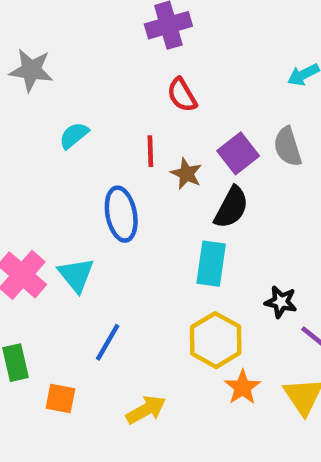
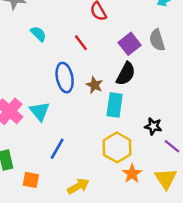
cyan semicircle: (74, 135) -> (38, 34), turned 84
red line: (150, 151) -> (81, 43), turned -35
brown star: (186, 174) -> (95, 85), moved

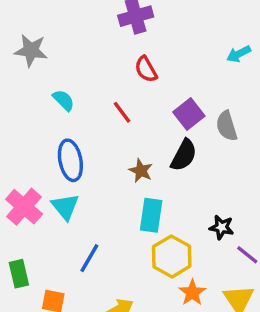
gray semicircle: (157, 40) -> (227, 126), moved
blue ellipse: (65, 78) -> (70, 160), moved
cyan rectangle: (115, 105) -> (151, 215), moved

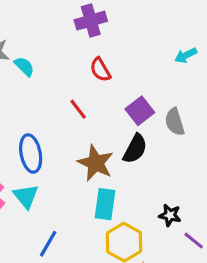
cyan semicircle: (64, 100) -> (24, 66), moved
brown star: (141, 171) -> (96, 163), size x1.6

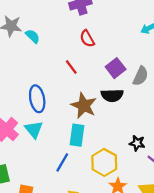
gray semicircle: (175, 122) -> (141, 76), turned -138
black semicircle: (135, 149) -> (112, 95), turned 60
cyan rectangle: (105, 204) -> (77, 135), moved
blue line: (48, 244) -> (62, 162), moved

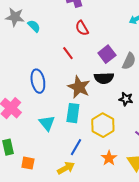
cyan triangle: (34, 129) -> (47, 123), moved
black star: (137, 143) -> (126, 99), moved
blue line: (62, 162) -> (76, 147), moved
yellow hexagon: (104, 162) -> (103, 125), moved

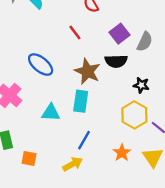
blue ellipse: (38, 81) -> (41, 65), turned -40
cyan triangle: (47, 123) -> (51, 113), turned -48
yellow hexagon: (103, 125) -> (134, 115), moved

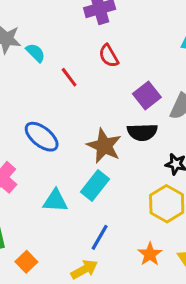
red line: (75, 32) -> (69, 77), moved
cyan rectangle: (81, 101) -> (95, 185), turned 30
orange square: (29, 158) -> (26, 262), turned 35

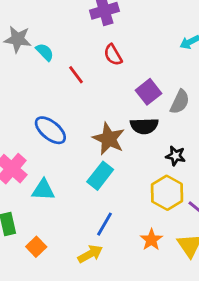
cyan triangle: (55, 201) -> (43, 190), moved

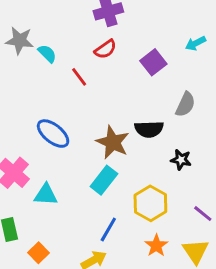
red semicircle: (113, 55) -> (105, 49), moved, turned -95
purple square: (149, 92) -> (153, 62), moved
yellow hexagon: (167, 193) -> (150, 203), moved

